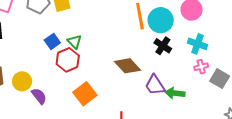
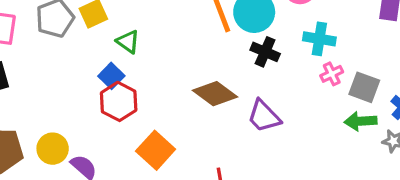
blue square: (52, 41) -> (111, 76), moved
green triangle: (74, 42) -> (128, 42), moved
green arrow: (175, 93) -> (361, 121), moved

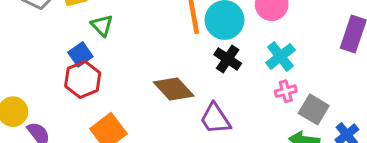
cyan cross: (319, 39) -> (280, 56), turned 32

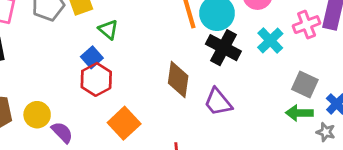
black cross: (228, 59) -> (223, 48), size x1.4
brown diamond: (174, 89) -> (178, 80), turned 57
pink cross: (286, 91) -> (307, 25), moved, size x1.4

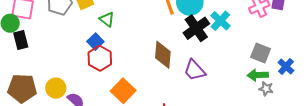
cyan cross: (270, 40) -> (220, 21), moved
black cross: (223, 48) -> (196, 28), turned 30
gray star: (326, 132) -> (266, 89), moved

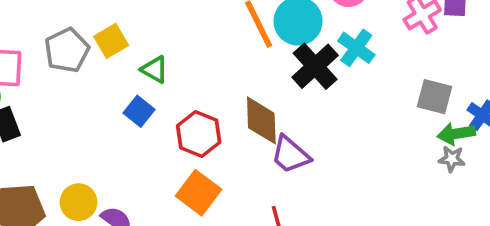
red hexagon: (100, 58) -> (199, 134), moved
purple trapezoid: (194, 70) -> (290, 155), moved
green arrow: (258, 75) -> (456, 134), moved

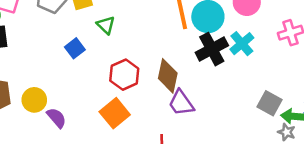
gray square: (434, 97) -> (269, 103), moved
blue square: (139, 111) -> (75, 48), moved

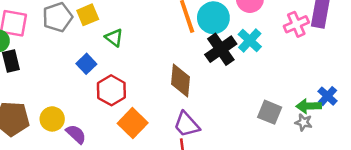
red hexagon: (124, 75) -> (111, 90), moved
purple trapezoid: (181, 103) -> (187, 124), moved
gray square: (269, 103) -> (270, 112), moved

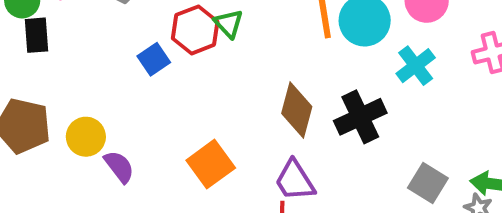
green triangle: (114, 38) -> (229, 24), moved
black cross: (221, 49) -> (360, 117), moved
red hexagon: (111, 90) -> (195, 30), moved

